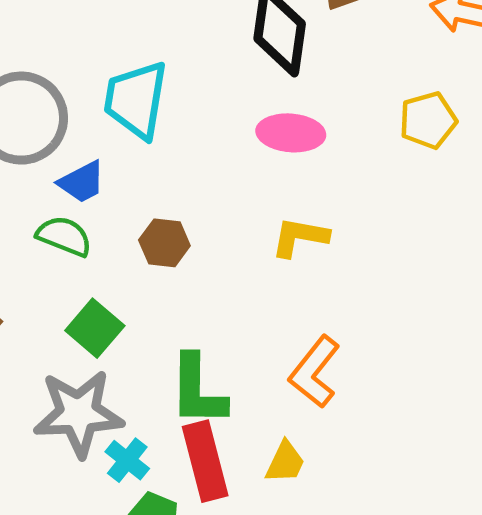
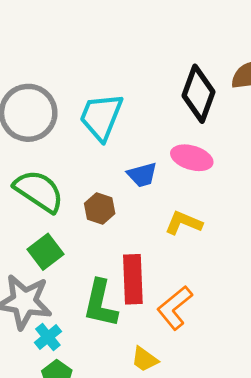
blue trapezoid: (82, 182) -> (142, 175), moved
green semicircle: (64, 236) -> (39, 191), size x1.5
red rectangle: (205, 461) -> (133, 279), moved
yellow trapezoid: (285, 462) -> (145, 359), turned 88

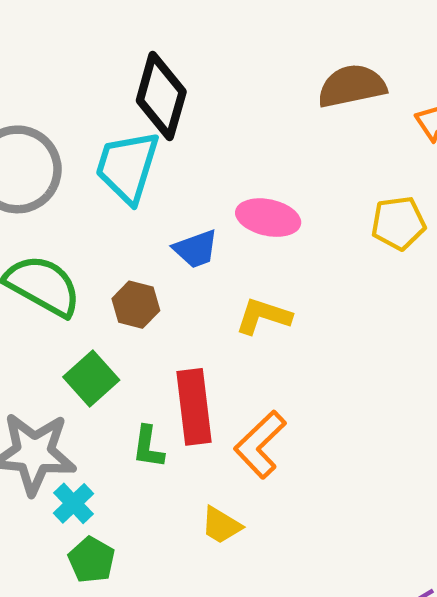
black diamond: (199, 94) -> (161, 96), moved
green square: (46, 252) -> (91, 379), moved
green L-shape: (100, 304) -> (148, 447), size x0.6

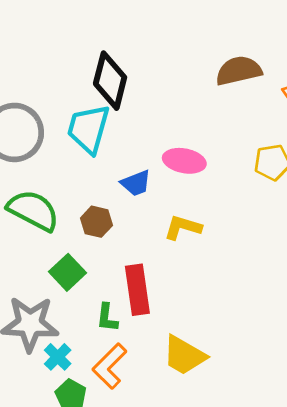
orange L-shape: (260, 445) -> (110, 366), moved
yellow trapezoid: (221, 525) -> (184, 355), moved, size x1.6

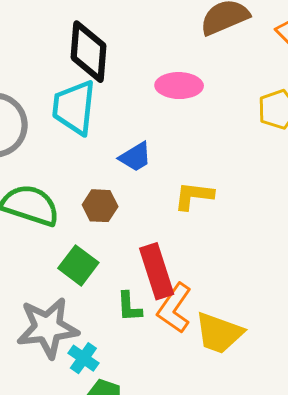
pink ellipse: (184, 161) -> (179, 86), moved
orange L-shape: (110, 366) -> (174, 308), moved

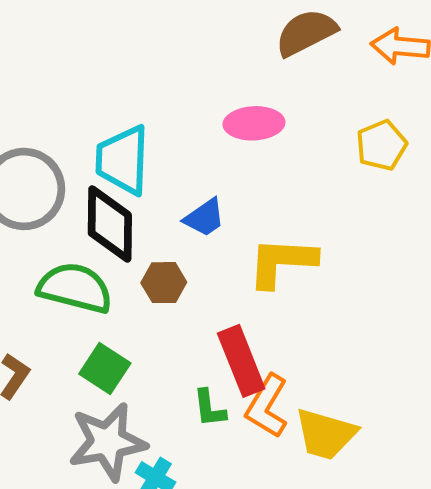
black diamond: (88, 52) -> (110, 224), moved
yellow L-shape: (194, 196) -> (282, 262), size x1.4
green square: (78, 265) -> (105, 368), moved

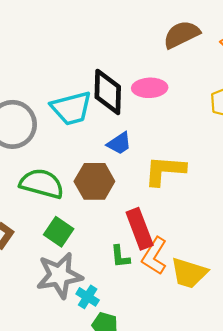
cyan trapezoid: (123, 160) -> (71, 108), turned -108
black diamond: (110, 224) -> (108, 92), moved
brown hexagon: (164, 283) -> (94, 181), size x1.5

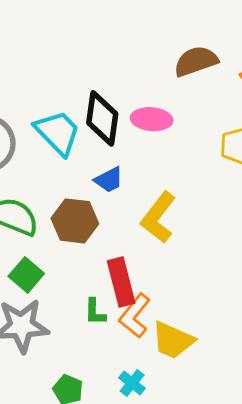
cyan trapezoid: (71, 108) -> (58, 133), turned -126
yellow L-shape: (165, 170) -> (158, 218), turned -63
cyan cross: (88, 297) -> (132, 383), moved

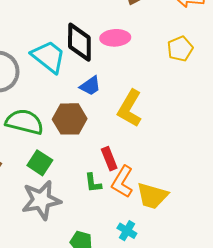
red rectangle: (121, 282) -> (109, 159), size x0.7

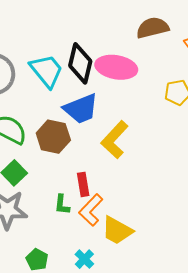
pink ellipse: (115, 38) -> (116, 67), size x1.4
blue trapezoid: (90, 86) -> (81, 109), size x1.6

